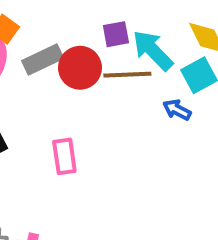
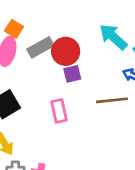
purple square: (116, 34) -> (72, 74), moved
brown line: (127, 75) -> (112, 100), moved

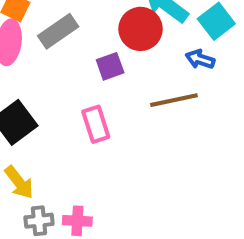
red circle: (66, 51) -> (141, 29), moved

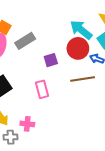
red circle: (141, 29) -> (78, 48), moved
pink cross: (77, 221) -> (27, 124), moved

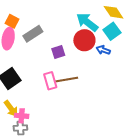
brown line: (83, 79) -> (66, 80), moved
pink cross: (27, 124) -> (22, 116), moved

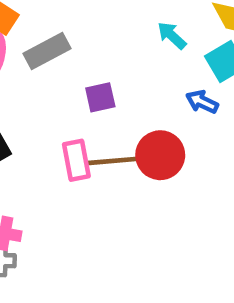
cyan arrow: (87, 22) -> (172, 36), size x0.6
red circle: (84, 40) -> (160, 155), moved

